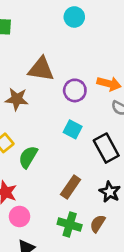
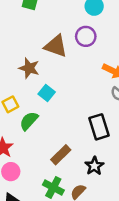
purple circle: (75, 90) -> (86, 36), moved
cyan square: (73, 129) -> (47, 93), moved

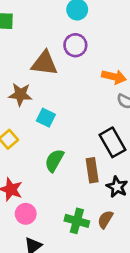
green semicircle: (29, 121) -> (54, 160), moved
brown rectangle: (61, 155) -> (92, 170), moved, turned -42

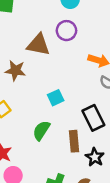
cyan square: (46, 118) -> (56, 98), moved, turned 35

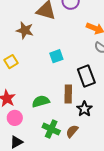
green semicircle: (41, 130) -> (41, 101), moved, turned 36

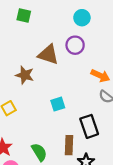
green semicircle: (41, 101) -> (39, 152), turned 72

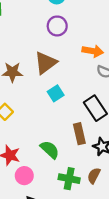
brown triangle: (48, 55) -> (46, 63), moved, turned -40

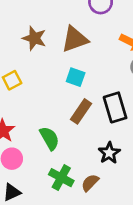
cyan square: (56, 93) -> (76, 77), turned 35
brown rectangle: (79, 134) -> (81, 111), moved, turned 30

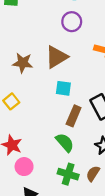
green semicircle: (49, 138) -> (65, 142), moved

